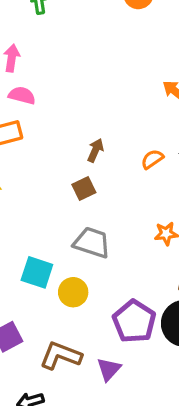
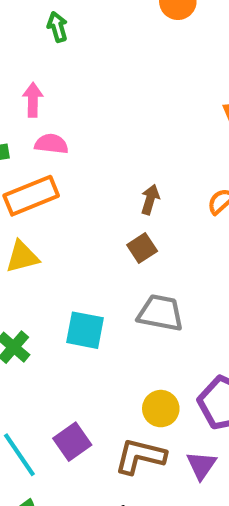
cyan square: (37, 272) -> (85, 330), moved
yellow circle: (73, 292) -> (161, 409), moved

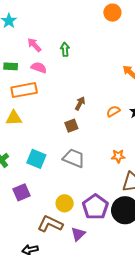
green arrow: (57, 27) -> (65, 49), moved
pink arrow: (33, 100) -> (34, 45), turned -56
purple square: (72, 442) -> (21, 192), moved

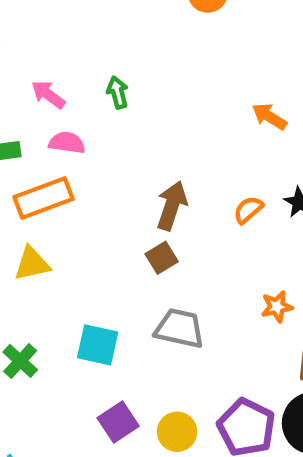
brown arrow: (80, 103) -> (172, 206), size x1.5
purple square: (21, 192) -> (118, 422), moved

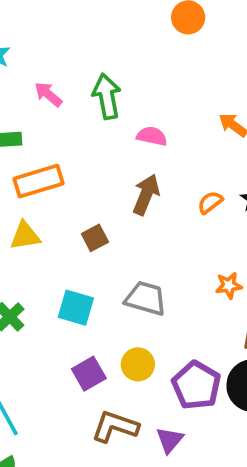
green arrow: (118, 92) -> (107, 96), size x1.6
pink semicircle: (67, 143) -> (152, 136), moved
brown square: (162, 258) -> (95, 238), moved
yellow circle: (177, 432) -> (138, 364), moved

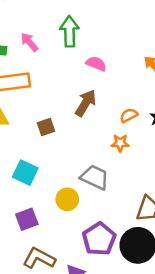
pink arrow: (48, 94) -> (29, 42), moved
orange star: (229, 285) -> (120, 143), moved
gray trapezoid: (146, 298) -> (95, 177), moved
yellow circle: (138, 364) -> (67, 199), moved

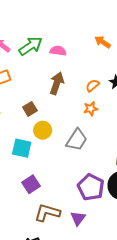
green arrow: (70, 31) -> (31, 46), moved, turned 70
gray trapezoid: (95, 177) -> (77, 140), turned 110
yellow circle: (67, 199) -> (43, 130), moved

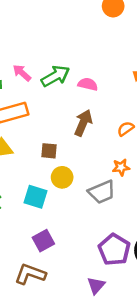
brown square: (30, 109) -> (49, 151), turned 32
orange star: (91, 109) -> (121, 167), moved
gray trapezoid: (77, 140) -> (102, 192), turned 30
brown L-shape: (47, 213) -> (30, 274), moved

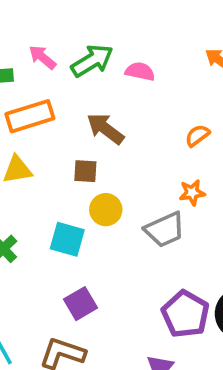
brown arrow: (83, 123) -> (105, 129), moved, turned -75

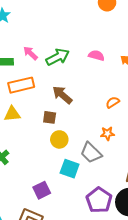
pink semicircle: (140, 71) -> (96, 55), moved
gray trapezoid: (165, 230) -> (91, 153), turned 65
cyan square: (67, 239) -> (70, 169), moved

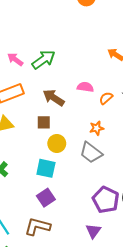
pink semicircle: (96, 55) -> (85, 87), moved
orange star: (107, 134) -> (97, 128), moved
cyan square: (70, 169) -> (46, 168), moved

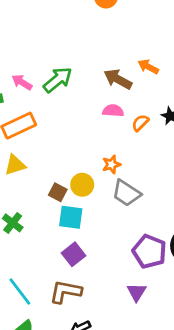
brown arrow: (54, 98) -> (118, 79), moved
brown square: (44, 122) -> (58, 192), moved, turned 32
orange star: (97, 128) -> (111, 164), moved

